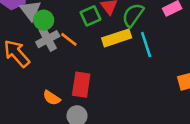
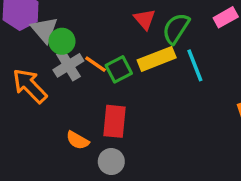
green square: (91, 16) -> (119, 69), moved

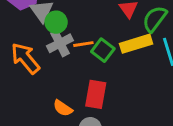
orange line: (96, 64) -> (83, 44), turned -48
green square: (119, 69) -> (103, 50), turned -30

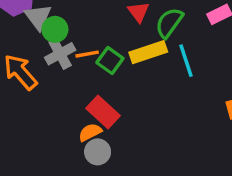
red rectangle: (96, 94) -> (103, 112), turned -56
orange semicircle: (63, 108) -> (90, 132), moved, turned 120

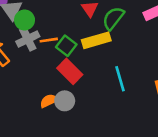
cyan line: (186, 61) -> (120, 79), moved
red rectangle: (103, 112) -> (70, 71), moved
gray circle: (98, 152) -> (65, 101), moved

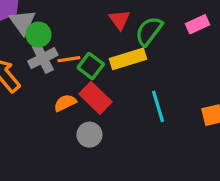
orange semicircle: (49, 101) -> (65, 103), moved

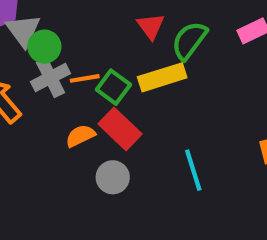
cyan line: (158, 106) -> (193, 170), moved

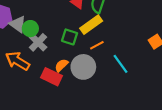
orange line: (85, 78) -> (97, 45), moved
red rectangle: (120, 129) -> (52, 77), moved
gray circle: (113, 177) -> (83, 67), moved, size x1.5

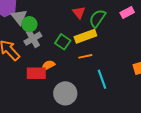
gray circle: (83, 67) -> (65, 93), moved
red rectangle: (52, 77) -> (36, 73), turned -42

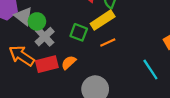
red rectangle: (36, 73) -> (47, 64), moved
cyan line: (102, 79) -> (150, 70), moved

